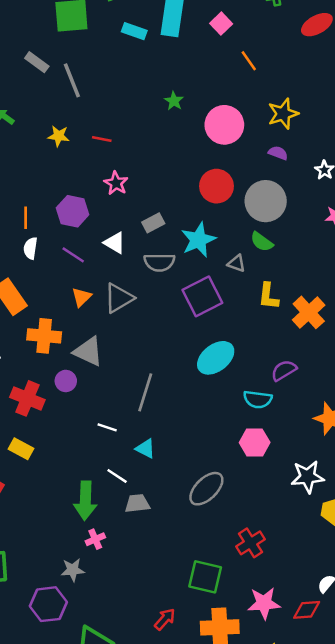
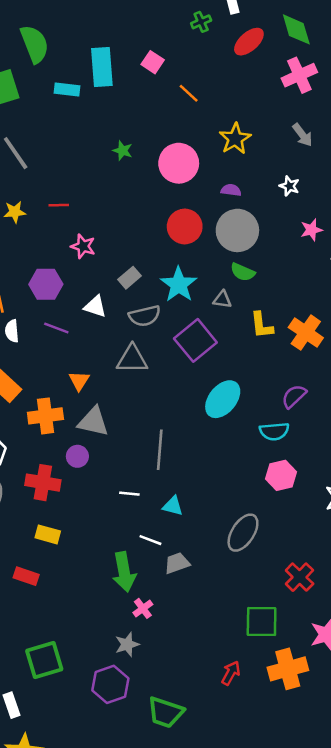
purple semicircle: (278, 153) -> (231, 190), moved
orange triangle: (81, 297) -> (79, 381), moved
gray triangle: (119, 298) -> (132, 359), moved, turned 44

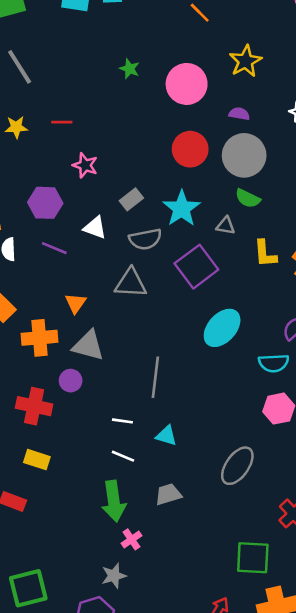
white line: (150, 540) -> (123, 456), moved

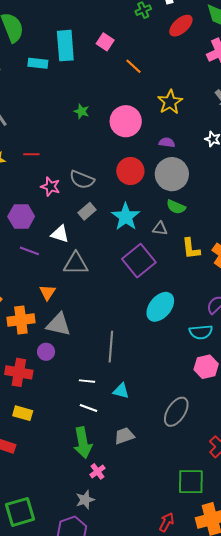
gray semicircle: (145, 239) -> (82, 180), moved, turned 35
gray triangle: (131, 283) -> (76, 264), moved

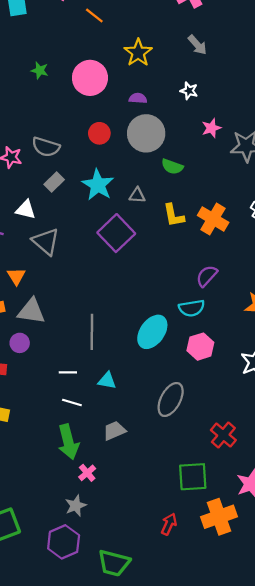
red circle: (130, 171) -> (99, 133), size x0.7
green semicircle: (176, 207) -> (172, 167), moved
gray triangle: (76, 264) -> (46, 242), turned 44
cyan ellipse: (160, 307) -> (152, 332), moved

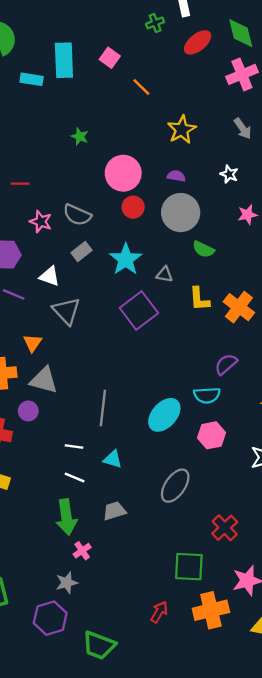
pink circle: (90, 78) -> (123, 173), moved

